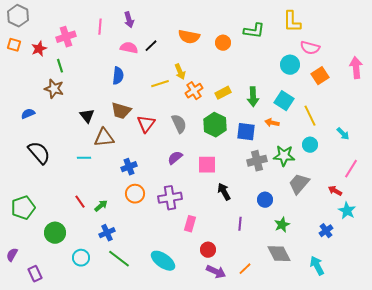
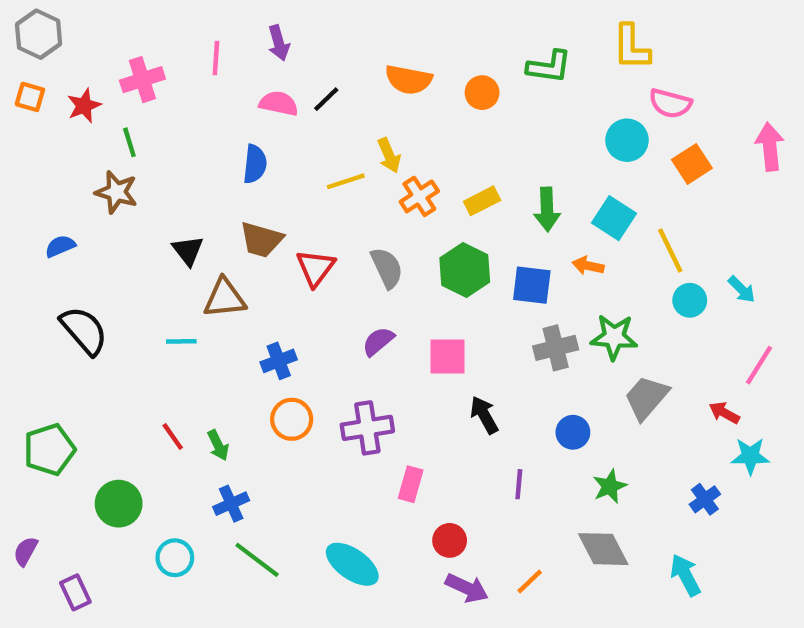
cyan circle: (310, 145) -> (690, 300), moved
green arrow: (101, 206) -> (218, 445), turned 104
cyan star: (347, 211) -> (750, 456), turned -30

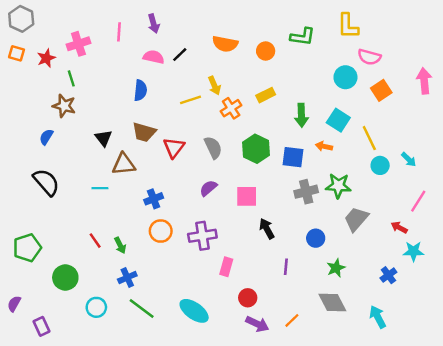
yellow rectangle: (482, 201) -> (266, 95), moved
blue semicircle: (60, 246) -> (46, 137), moved, turned -35

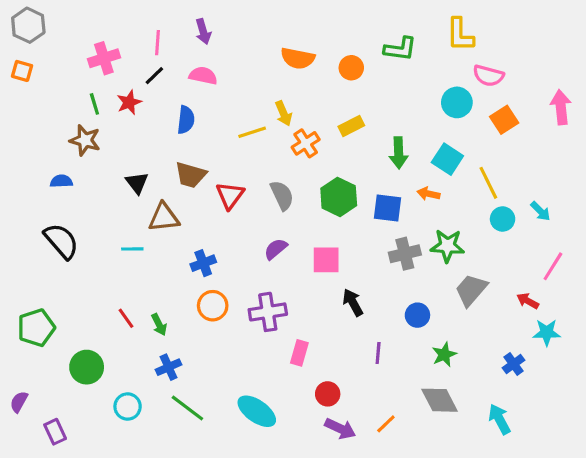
black line: (180, 55) -> (154, 76), moved
red star: (46, 58) -> (129, 102), moved
blue semicircle: (46, 137) -> (61, 181), turned 56

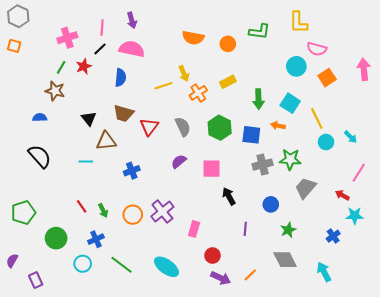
pink semicircle: (203, 76) -> (132, 49), size x1.4
green line: (94, 104) -> (61, 67), turned 48
orange circle: (213, 306) -> (133, 215), moved
purple cross: (268, 312) -> (162, 212), moved, turned -30
blue cross: (169, 367) -> (96, 239), moved

